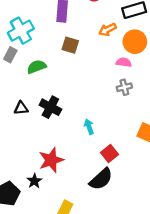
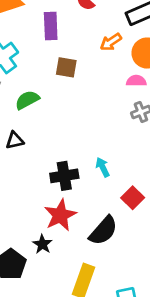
black cross: (50, 107) -> (64, 176), moved, turned -30
black triangle: (21, 108) -> (15, 140), moved
black semicircle: (101, 179) -> (103, 231), moved

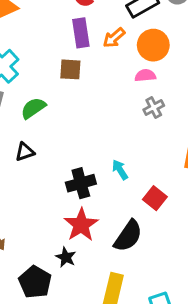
purple rectangle: (51, 26) -> (81, 33), moved

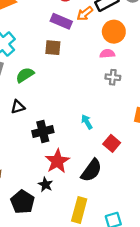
purple rectangle: (81, 33) -> (61, 21), turned -60
orange arrow: (114, 38) -> (85, 14), moved
gray cross: (154, 108) -> (113, 77), turned 32
black cross: (81, 183) -> (43, 132), moved

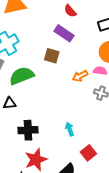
orange arrow: (85, 14) -> (80, 76), moved
green semicircle: (25, 75) -> (22, 76), size x1.4

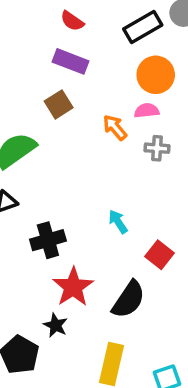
brown square: (52, 56) -> (59, 104), turned -35
orange arrow: (80, 76) -> (115, 127), turned 91

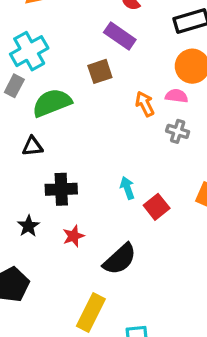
red square: (160, 255) -> (157, 207), moved
red star: (73, 287) -> (73, 236), size x0.6
black star: (56, 325) -> (28, 226), moved

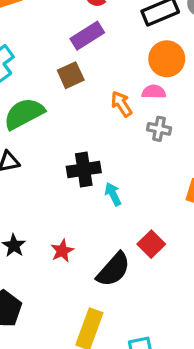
purple rectangle: (120, 36) -> (87, 36), turned -60
black cross: (61, 189) -> (84, 170), moved
red square: (157, 207) -> (151, 244), moved

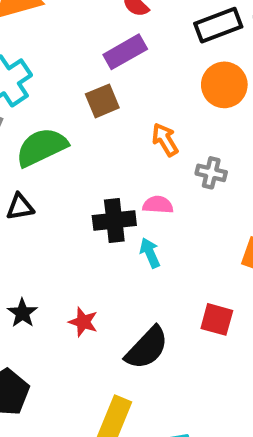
pink semicircle: (154, 92) -> (158, 205), moved
red square: (151, 244) -> (217, 319), moved, turned -32
red star: (62, 251) -> (83, 322), turned -30

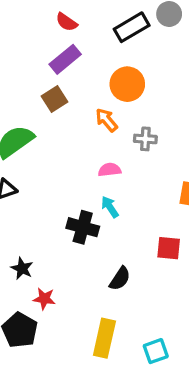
orange circle: (224, 85) -> (127, 84), moved
black cross: (114, 220) -> (83, 227), moved, turned 32
red star: (83, 322) -> (44, 299), moved
black semicircle: (147, 348) -> (120, 279), size x0.7

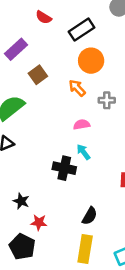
black rectangle: (132, 27) -> (82, 30), moved
purple rectangle: (65, 59) -> (16, 49), moved
black semicircle: (120, 279) -> (90, 216), moved

